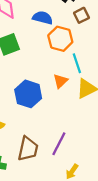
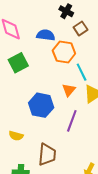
purple line: (59, 144) -> (72, 121), moved

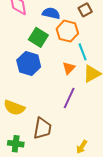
green square: (18, 63) -> (38, 37), moved, turned -36
blue hexagon: (41, 105) -> (29, 64), moved
yellow semicircle: (16, 136) -> (14, 108), size x1.5

